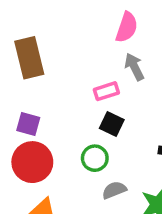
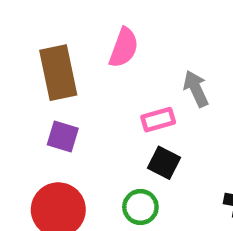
pink semicircle: (127, 27) -> (124, 48), moved
purple square: (28, 124) -> (63, 136), moved

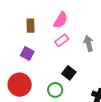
brown rectangle: (58, 73) -> (31, 26), size x0.6
pink rectangle: (158, 120) -> (62, 40), moved, turned -32

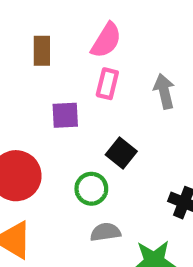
pink rectangle: (62, 40) -> (107, 84), turned -40
purple square: (27, 53) -> (65, 115), moved, turned -32

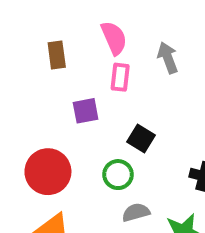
pink semicircle: (106, 40) -> (114, 38), turned -48
gray arrow: (164, 91) -> (168, 58), moved

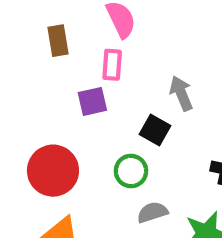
gray arrow: (168, 58) -> (181, 93), moved
pink rectangle: (120, 77) -> (112, 65), moved

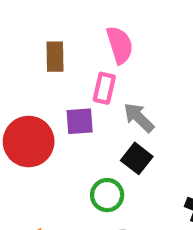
gray arrow: (181, 93) -> (139, 117), moved, turned -32
red circle: (53, 171) -> (29, 142), moved

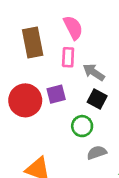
brown rectangle: (55, 57) -> (33, 42), size x1.5
purple square: (80, 121) -> (56, 94), moved

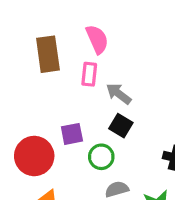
purple square: (56, 94) -> (72, 134), moved
red circle: (25, 100) -> (34, 156), moved

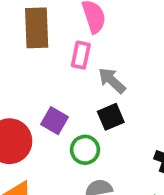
black square: (121, 126) -> (111, 117), turned 30
purple square: (72, 134) -> (54, 121), turned 35

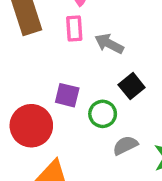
black square: (111, 117) -> (132, 86), moved

